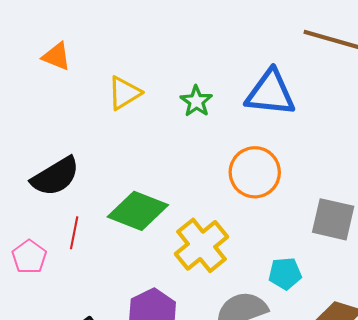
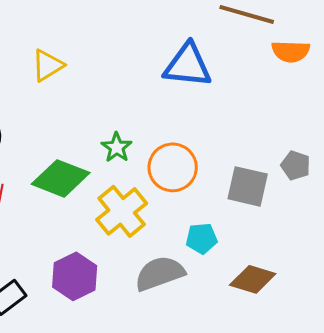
green star: (196, 101) -> (117, 147), moved
orange circle: (255, 172) -> (173, 167), moved

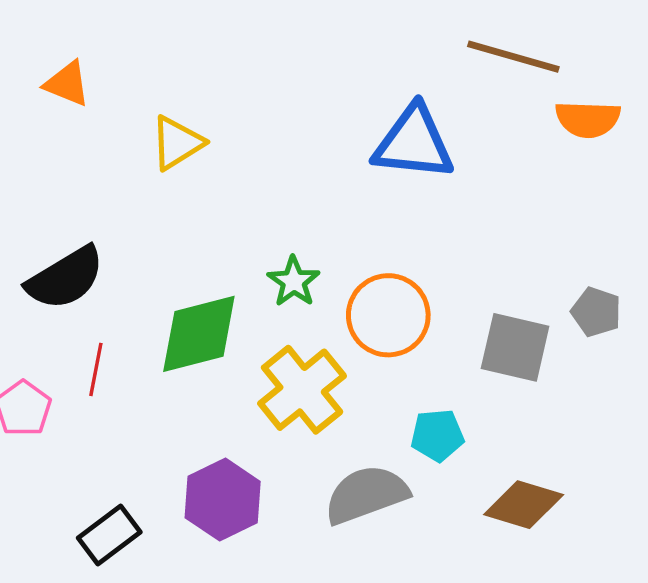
green diamond: (61, 178) -> (199, 334), turned -36

